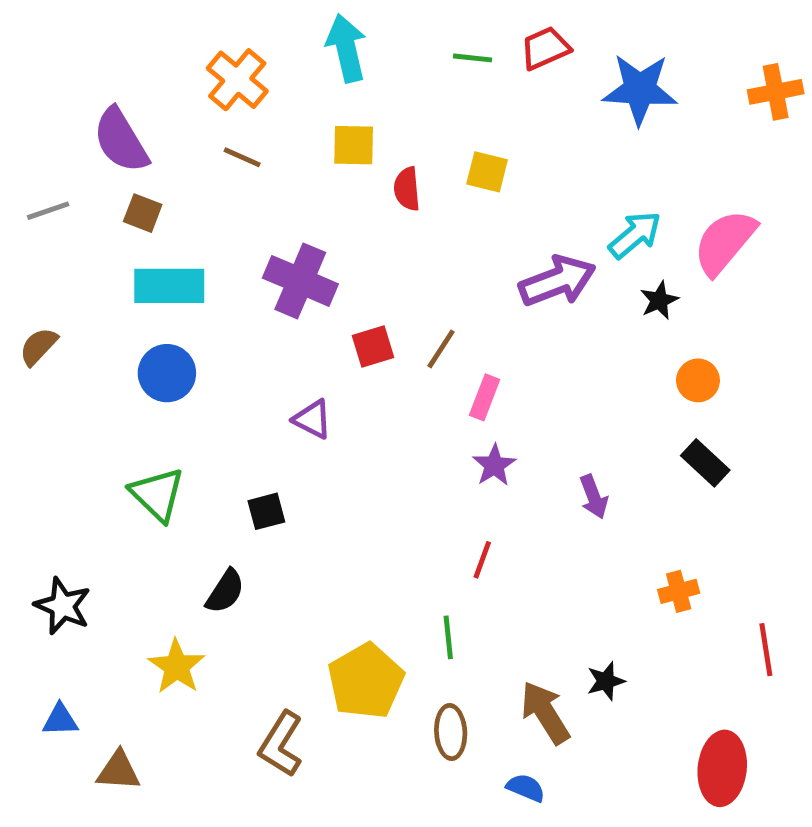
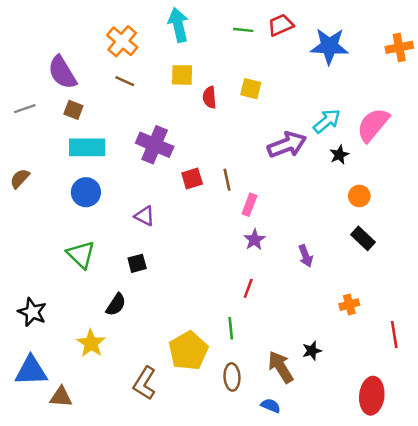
brown line: (441, 349) -> (227, 180), turned -45
purple triangle: (312, 419) -> (145, 216), moved
blue triangle: (60, 720) -> (31, 371), size x1.8

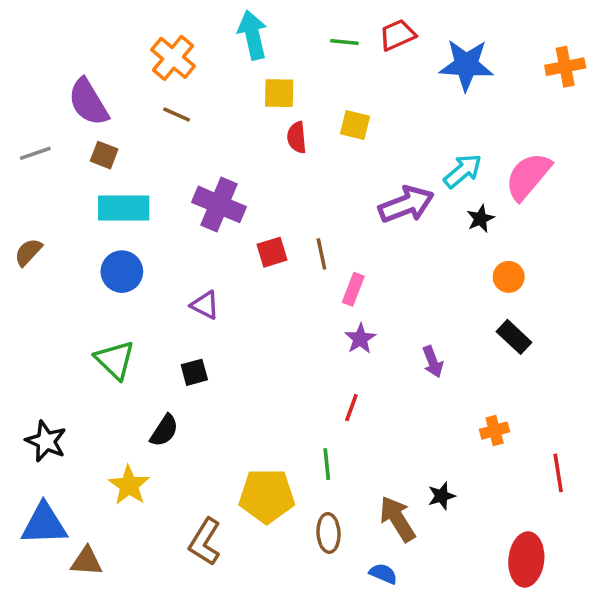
yellow square: (182, 75) -> (279, 93), moved
yellow pentagon: (188, 351) -> (267, 496), turned 30

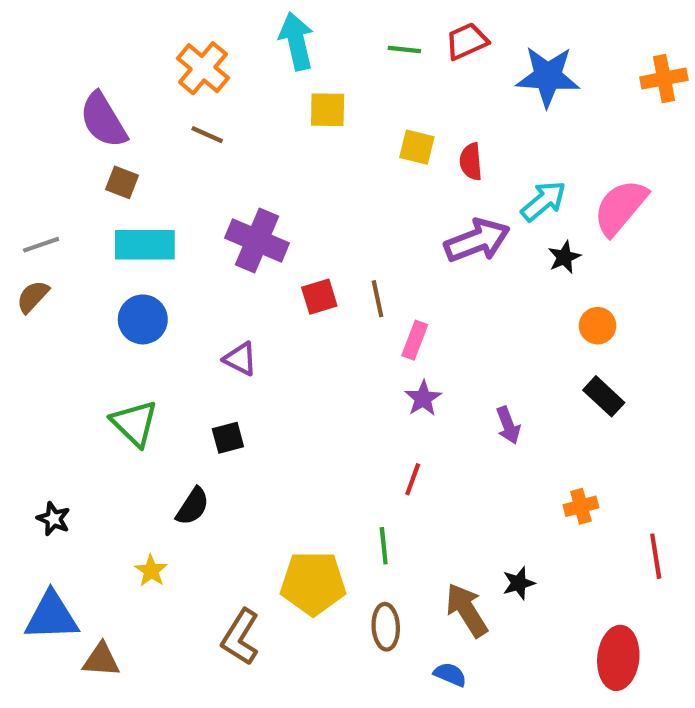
red semicircle: (297, 137) -> (471, 162), moved
gray line: (35, 153) -> (41, 245), moved
black star: (46, 441) -> (54, 519), size x0.7
yellow star: (129, 485) -> (151, 571), size x0.7

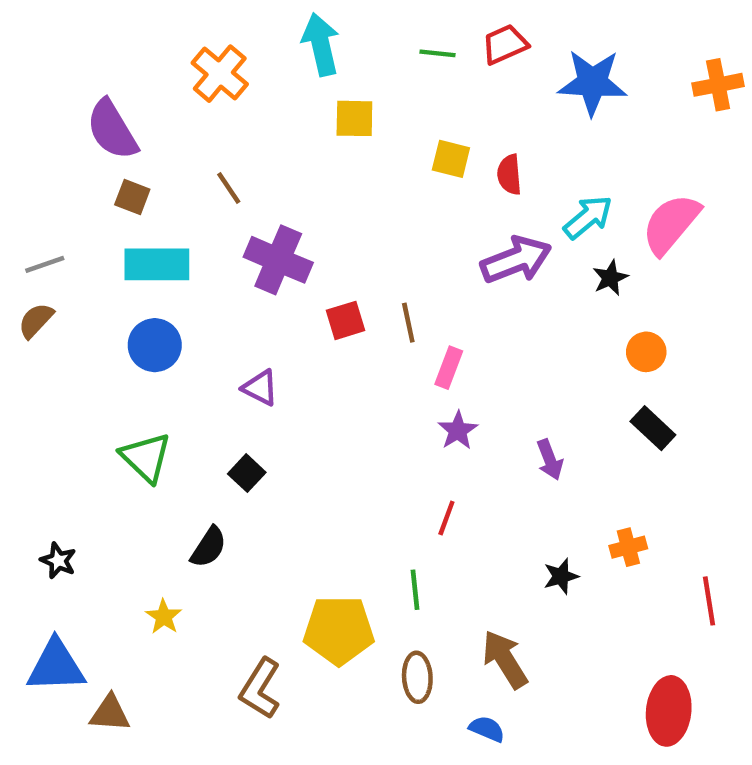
brown line: (207, 135) -> (229, 188), moved, turned 32
black square: (228, 438) -> (247, 473), turned -32
black star: (519, 583) -> (561, 576), moved

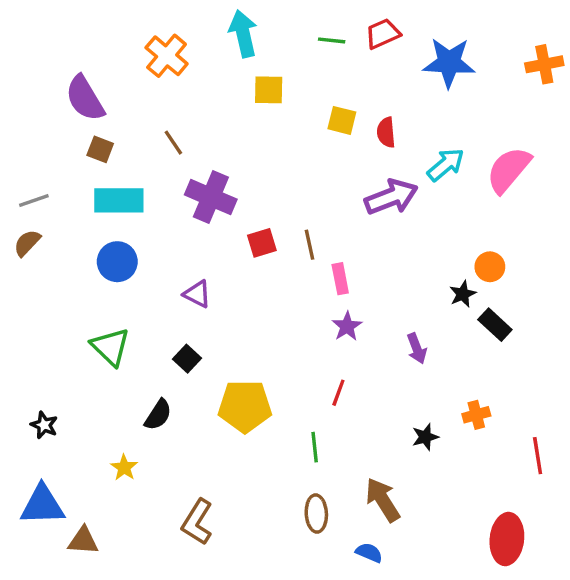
black star: (610, 278) -> (463, 294), moved
pink rectangle: (449, 368) -> (340, 279), turned -32
yellow pentagon: (339, 630) -> (245, 406), moved

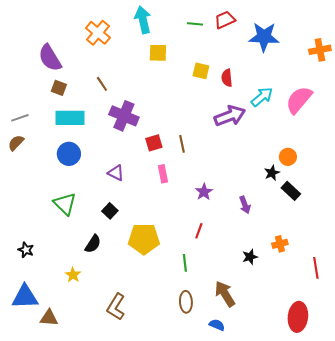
orange cross: (544, 64) -> (320, 50), moved
pink rectangle: (340, 279) -> (163, 174), moved

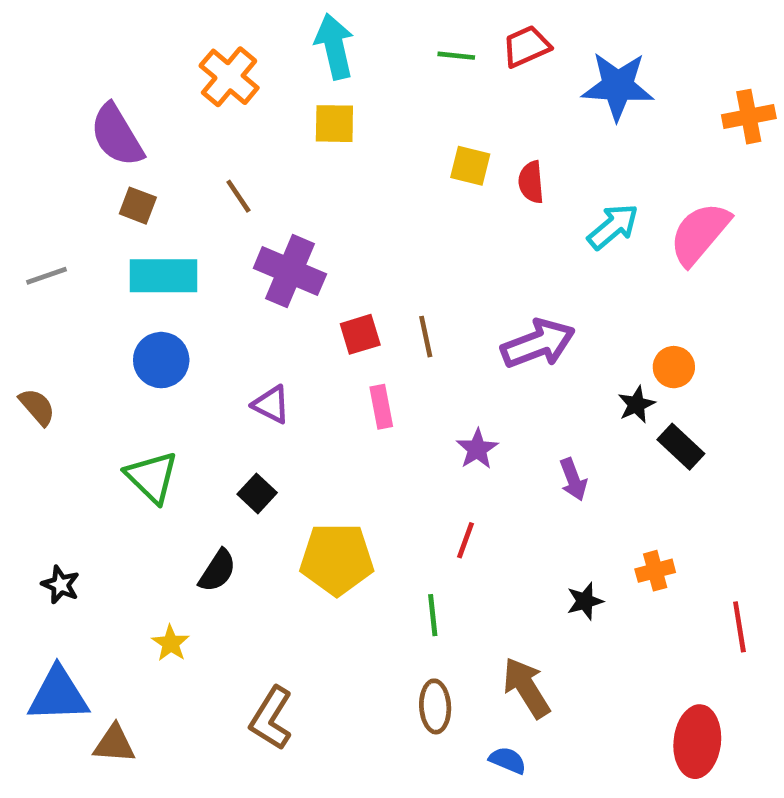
yellow square: (158, 53) -> (334, 124), moved
purple arrow: (230, 116) -> (538, 344), moved
brown semicircle: (16, 143) -> (37, 407), moved, turned 96

